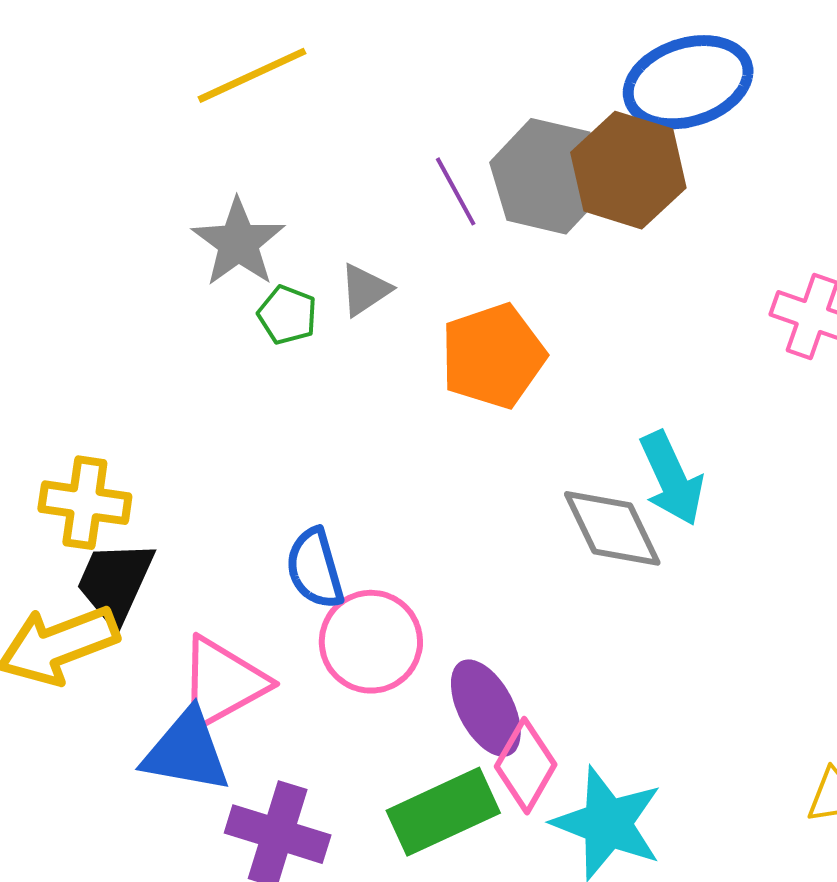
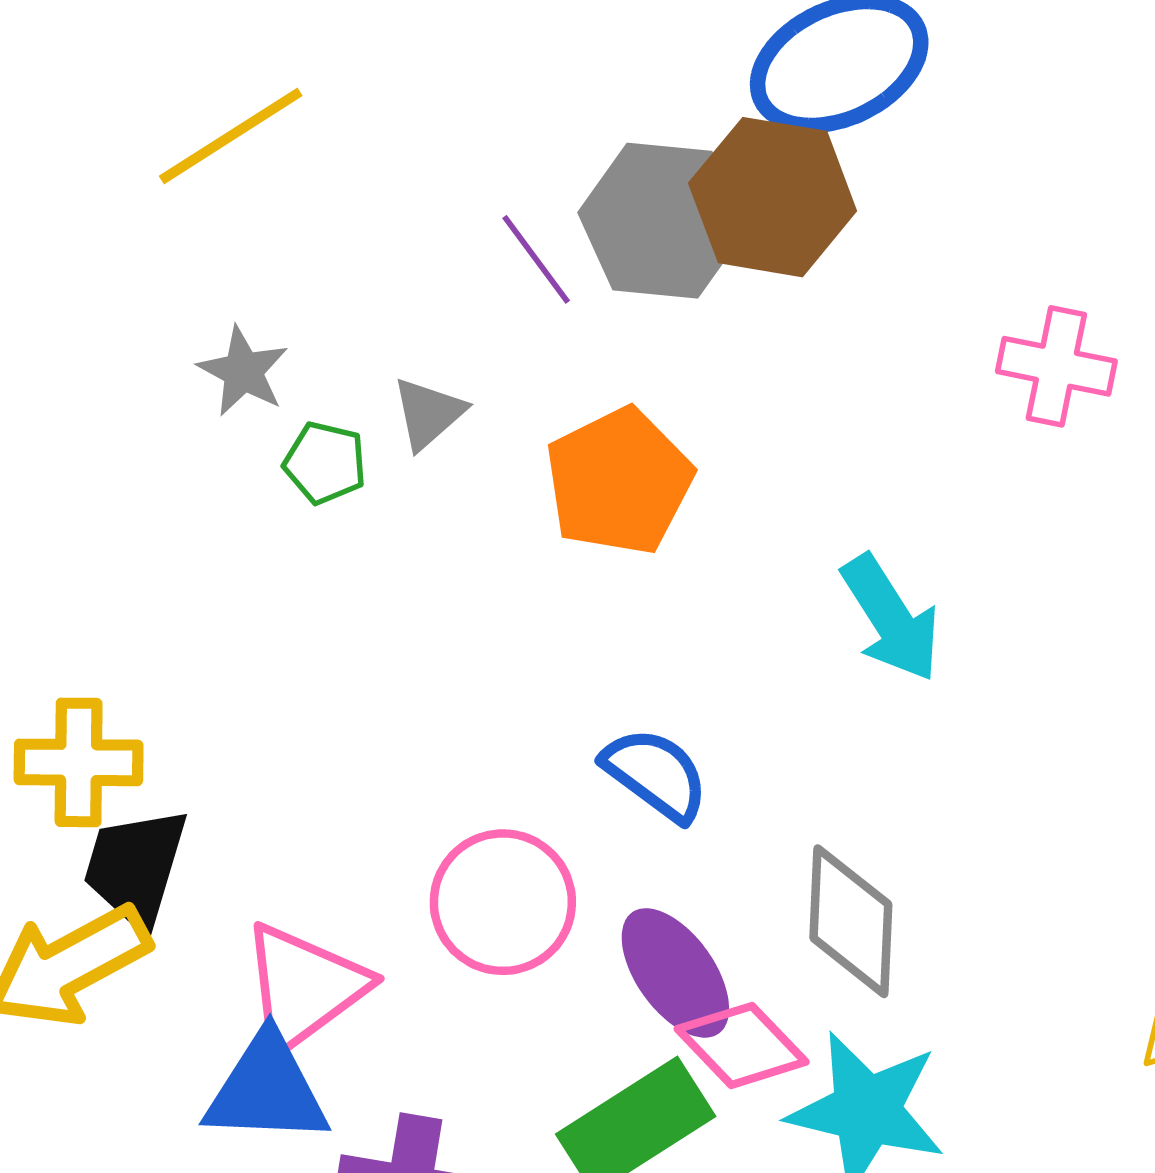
gray star: (238, 243) -> (243, 371), size x0.7
gray diamond: (612, 528) -> (851, 921), moved, turned 36
blue semicircle: (315, 568) -> (656, 774), moved, turned 150
pink diamond: (526, 766) -> (742, 1045), turned -66

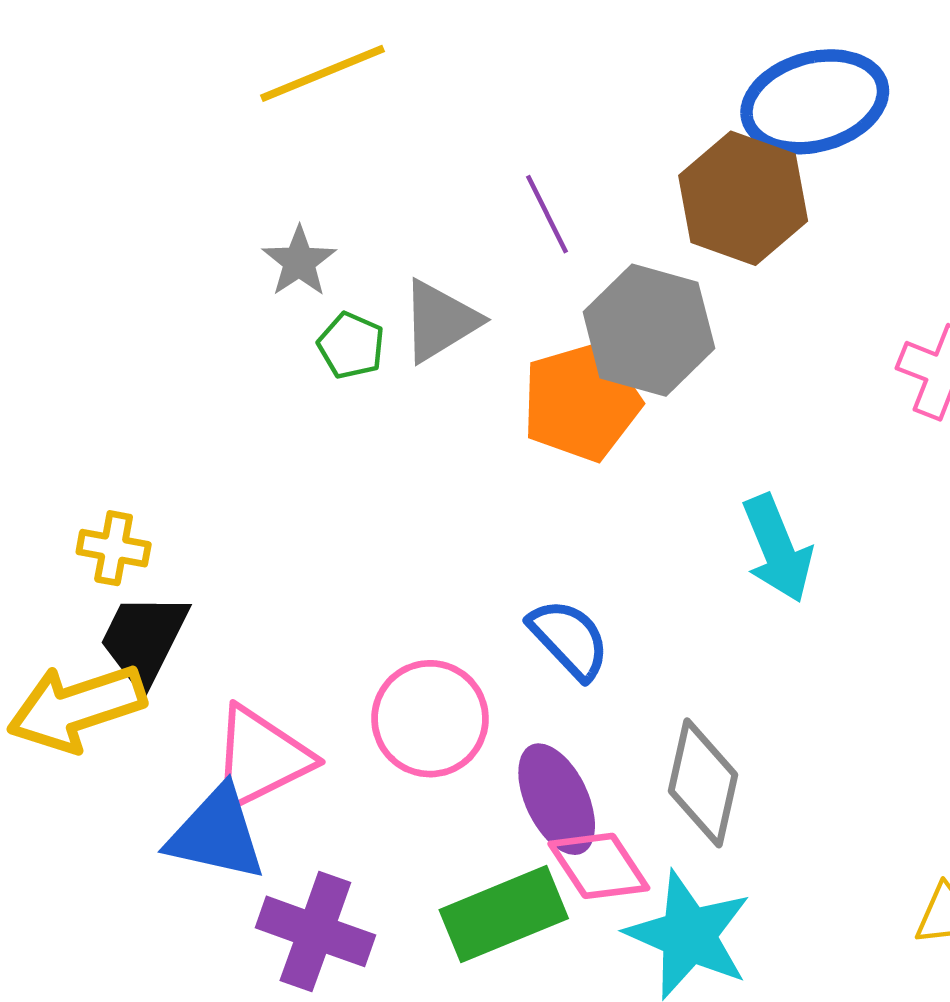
gray hexagon: (662, 221) -> (649, 330), moved
gray triangle: (428, 413) -> (440, 321), size x1.4
yellow cross: (79, 762) -> (114, 548), size x0.7

